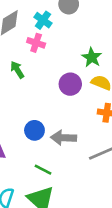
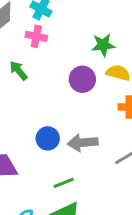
green star: (92, 57) -> (103, 45), turned -30
green line: (43, 170) -> (64, 183), turned -42

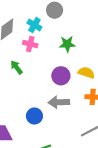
green star: (103, 45) -> (67, 44), moved
gray arrow: (83, 143) -> (59, 102), moved

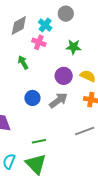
gray arrow: (59, 102) -> (58, 100), turned 138
blue circle: (34, 116) -> (32, 98), moved

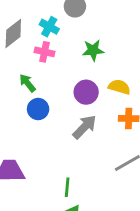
blue circle: (32, 98) -> (38, 109), moved
green line: (39, 141) -> (67, 187), turned -64

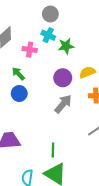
cyan cross: (49, 27) -> (48, 35), moved
yellow semicircle: (119, 87) -> (87, 72), turned -35
blue circle: (38, 109) -> (19, 94), moved

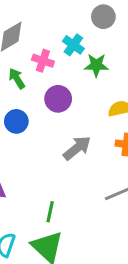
gray circle: (50, 14) -> (103, 17), moved
green arrow: (18, 74) -> (17, 78), moved
purple circle: (63, 78) -> (58, 99), moved

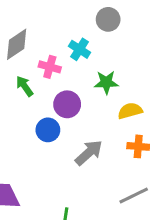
green star: (96, 65) -> (106, 82), moved
blue circle: (16, 121) -> (48, 130), moved

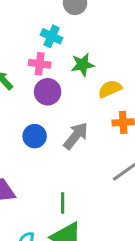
pink cross: (50, 67) -> (40, 64), moved
blue circle: (48, 130) -> (35, 136), moved

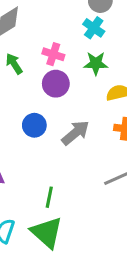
cyan cross: (52, 36) -> (94, 28), moved

